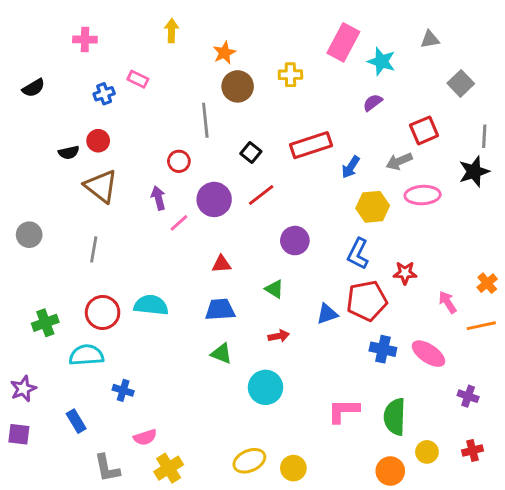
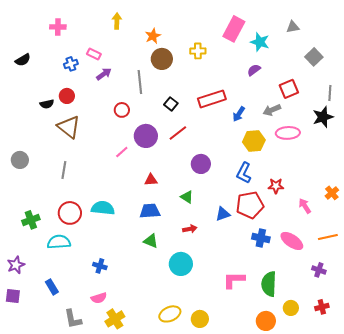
purple arrow: (158, 198) -> (104, 74), moved, turned 70
orange line: (481, 326) -> (328, 237), moved
blue cross: (123, 390) -> (100, 266), moved

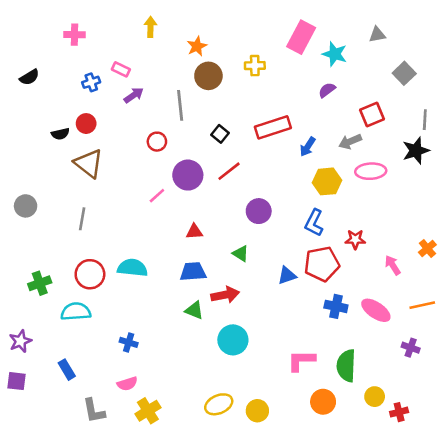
red arrow: (190, 229) -> (225, 295), moved, size x1.5
red cross: (322, 307) -> (399, 412), moved
orange circle: (266, 321) -> (323, 402), moved

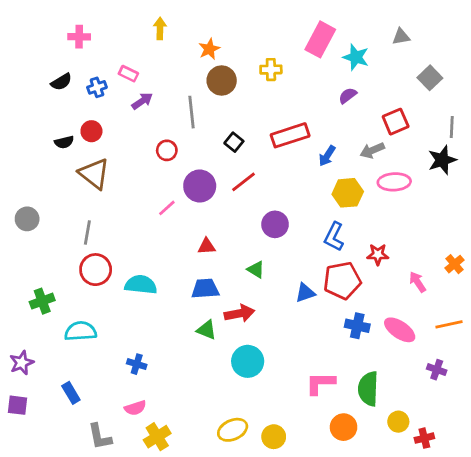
black semicircle: (29, 77) -> (61, 82), moved
red circle: (90, 274) -> (96, 270), moved

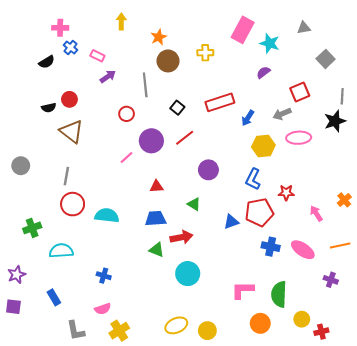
blue cross: (97, 87) -> (71, 47), moved, turned -32

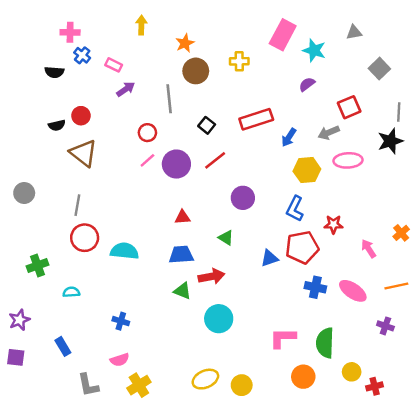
black semicircle: (47, 62) -> (54, 72), turned 35
pink line: (127, 157) -> (147, 160), moved
cyan semicircle: (61, 251) -> (71, 292), size x0.6

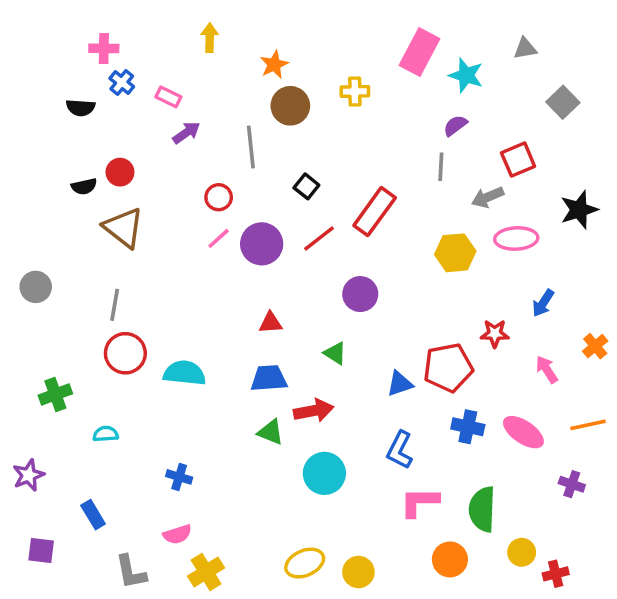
gray line: (399, 112) -> (441, 167), moved
red rectangle: (256, 119) -> (375, 212), moved, turned -36
blue arrow: (289, 137) -> (543, 303), moved
blue L-shape: (295, 209) -> (400, 450), moved
purple square: (16, 357) -> (41, 550), moved

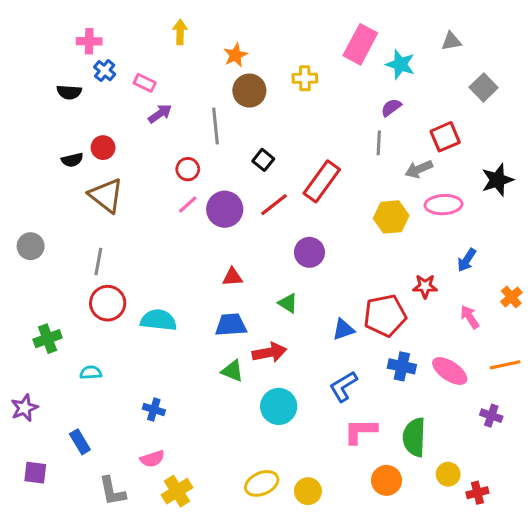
blue L-shape: (400, 450) -> (343, 386), turned 32

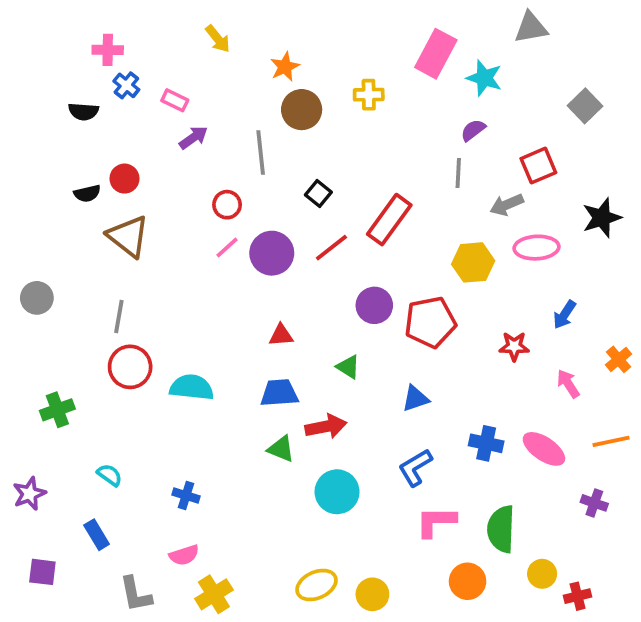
yellow arrow: (180, 32) -> (218, 39), turned 140
gray triangle: (451, 41) -> (531, 28), moved, size x1.4
red pentagon: (385, 316) -> (430, 322), moved
cyan semicircle: (91, 373) -> (110, 475), moved, turned 40

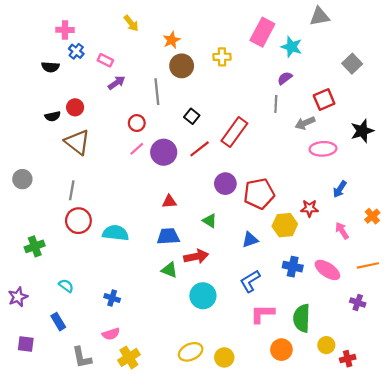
yellow hexagon: (473, 262) -> (285, 225), moved

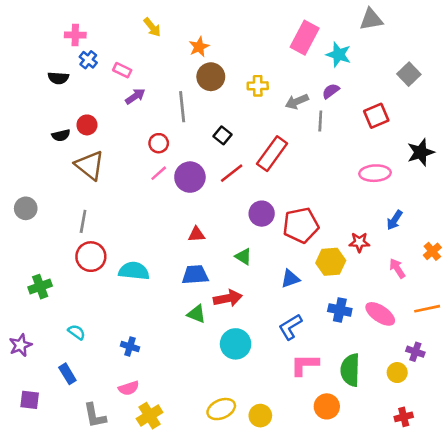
yellow cross: (222, 57) -> (258, 86), moved
gray arrow: (305, 123) -> (297, 101), moved
yellow circle: (326, 345) -> (397, 373), moved

